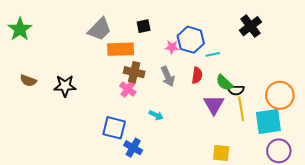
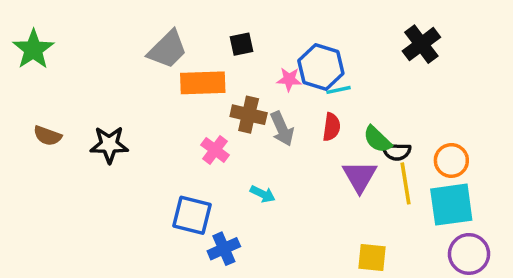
cyan line: (213, 54) -> (338, 90), moved
brown cross: (134, 72) -> (249, 115), moved
orange circle: (280, 95) -> (451, 161), moved, size x0.7
blue cross: (133, 148) -> (224, 249), turned 36

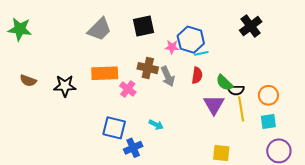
black square: (241, 44) -> (144, 26), size x1.5
green star: (33, 49) -> (20, 29), turned -30
orange rectangle: (203, 83) -> (105, 73), moved
cyan arrow: (263, 194) -> (156, 125), moved
cyan square: (451, 205) -> (268, 122), size x0.6

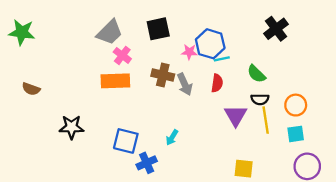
green semicircle: (224, 83) -> (256, 74), moved
black star: (65, 86) -> (71, 127), moved
pink cross: (128, 89) -> (122, 55), moved
cyan arrow: (156, 125) -> (172, 137), turned 96

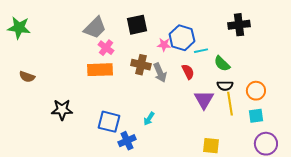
black cross: (276, 29) -> (239, 25), turned 30
cyan line: (222, 59) -> (201, 51), moved
red semicircle: (217, 83) -> (188, 72), turned -35

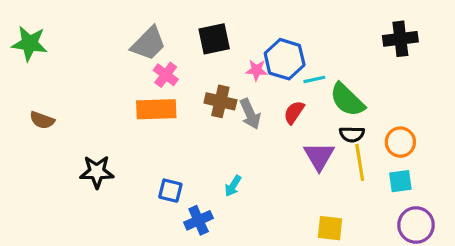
black cross: (239, 25) -> (400, 39), moved
green semicircle: (222, 64) -> (347, 100), size x1.4
red semicircle: (188, 72) -> (294, 112), turned -119
blue square: (109, 122) -> (170, 191), size x0.7

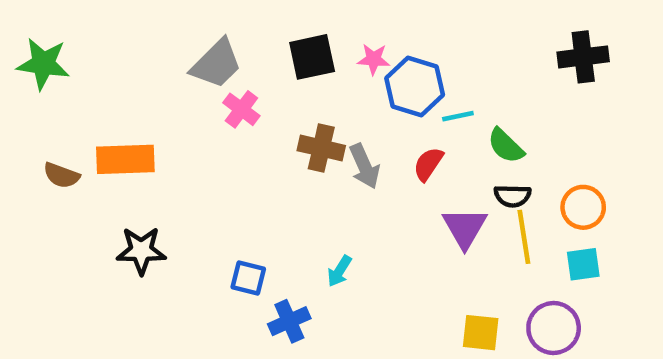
pink star: (256, 70) -> (374, 59), moved
green semicircle: (347, 100) -> (506, 146), size x0.7
orange rectangle: (156, 109) -> (125, 159), moved
purple circle: (416, 225) -> (554, 328), moved

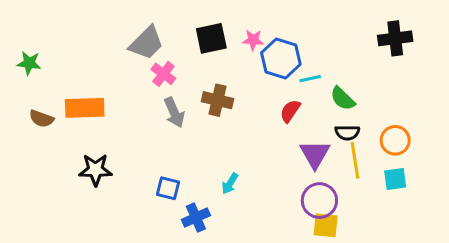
green star: (43, 64) -> (29, 63), moved, size x0.7
gray arrow: (364, 166) -> (174, 113), moved
purple circle: (554, 328) -> (319, 201), moved

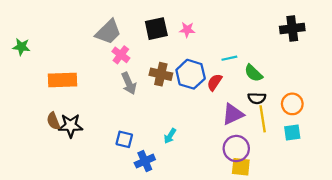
blue hexagon: (281, 58) -> (191, 74), moved
brown semicircle: (41, 119) -> (53, 121), moved, turned 48
purple triangle: (315, 154) -> (233, 114), turned 35

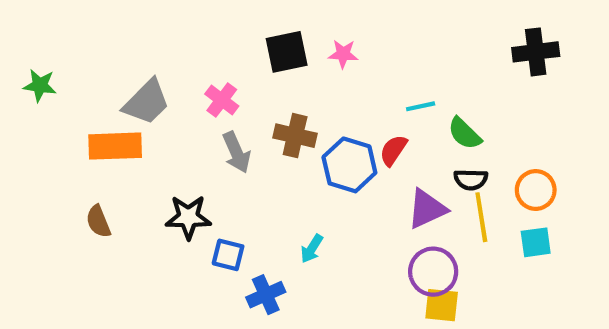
gray trapezoid: (108, 32) -> (146, 102), moved
blue hexagon: (191, 74) -> (349, 165), moved
black star: (71, 126) -> (188, 217), moved

